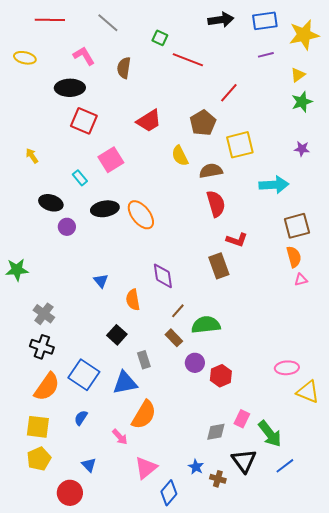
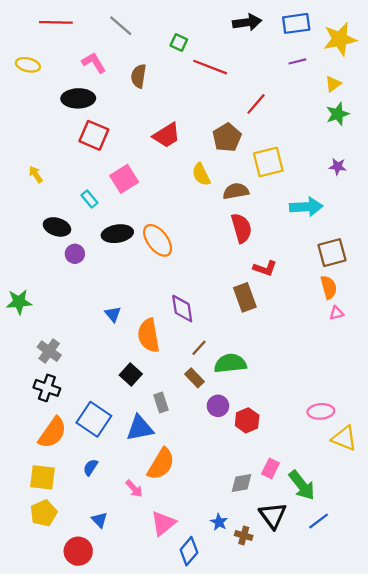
orange semicircle: (133, 300) -> (149, 335), size x1.4

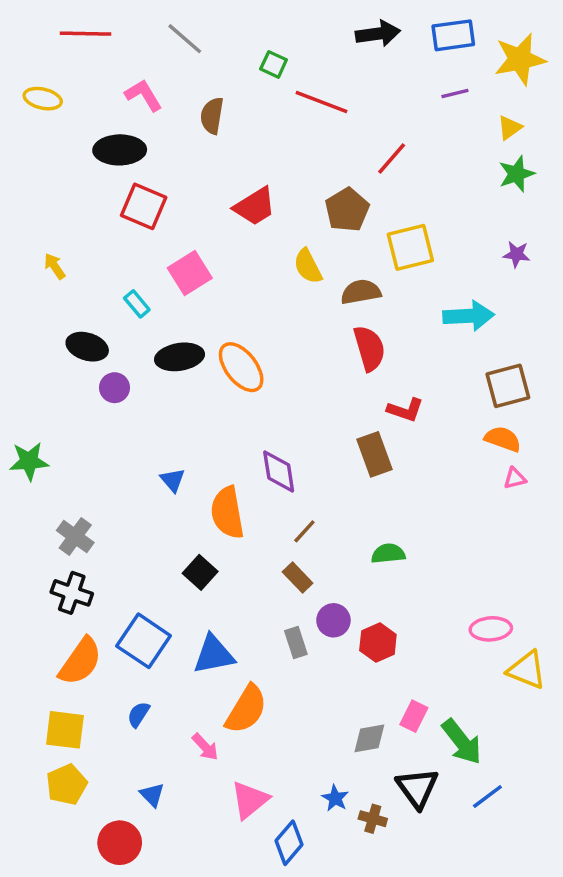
orange semicircle: (329, 287) -> (503, 439), turned -55
green semicircle: (230, 363) -> (388, 554), moved, size x0.7
gray rectangle: (161, 402) -> (296, 643), moved

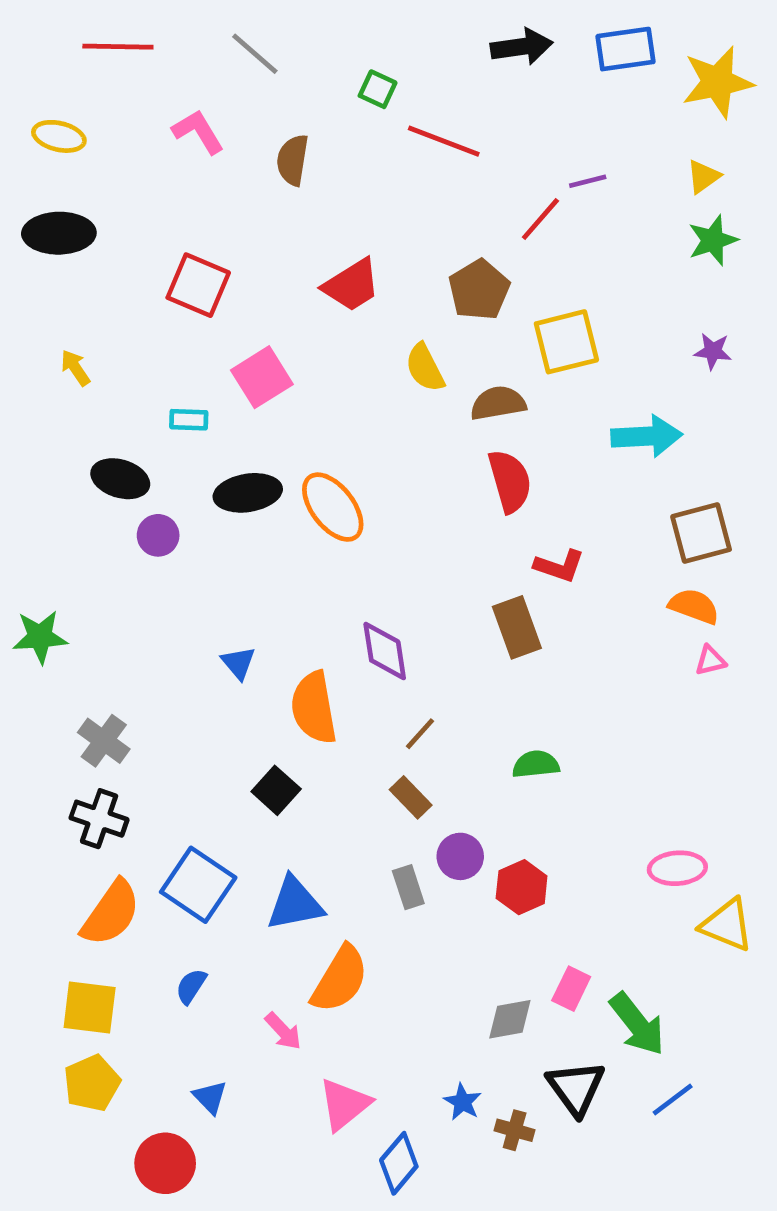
purple line: (455, 93) -> (588, 181), moved
black ellipse: (120, 150) -> (59, 233), moved
cyan rectangle: (137, 304) -> (189, 420), turned -48

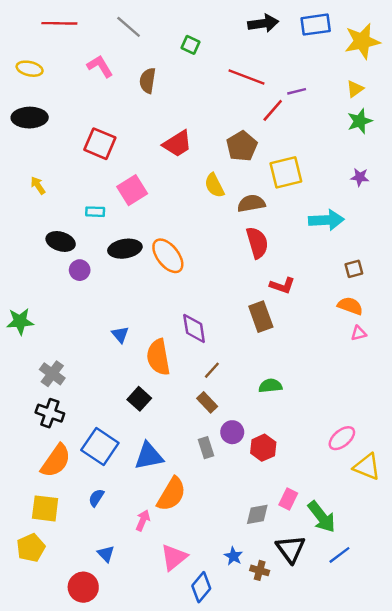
red line: (444, 141) -> (247, 77), moved
brown square: (701, 533) -> (354, 269), size x0.6
pink ellipse: (677, 868) -> (342, 438), turned -36
pink arrow: (283, 1031) -> (143, 520), turned -114
yellow pentagon: (92, 1083) -> (31, 548), moved

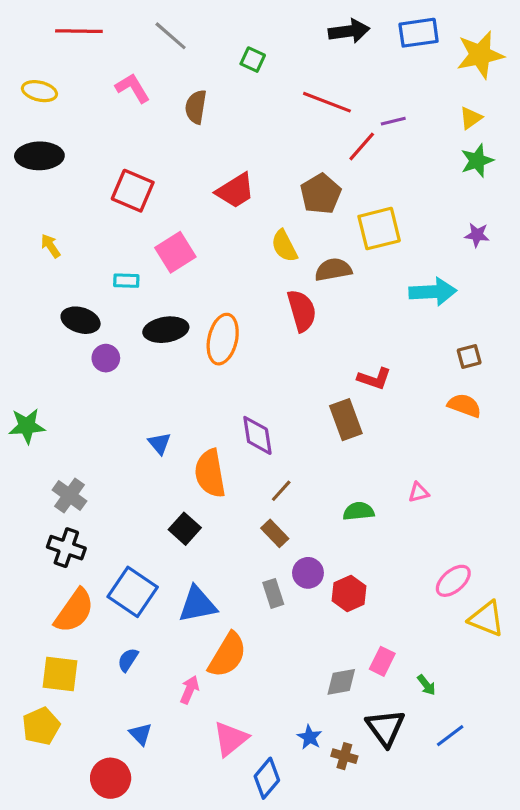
red semicircle: (257, 243) -> (302, 311), moved
orange ellipse: (168, 256) -> (223, 339), turned 51
pink triangle: (359, 333) -> (419, 492), moved
green arrow: (322, 517) -> (426, 685), size x0.5

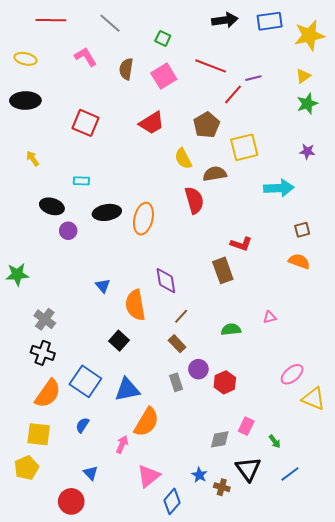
pink square: (175, 252) -> (164, 76), moved

